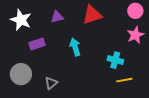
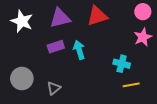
purple triangle: (57, 17) -> (60, 18), size x1.5
purple rectangle: (37, 44) -> (56, 47), moved

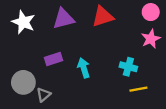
purple rectangle: (56, 47) -> (54, 59), moved
cyan arrow: (79, 50) -> (84, 68), moved
gray triangle: (54, 88) -> (43, 95), moved

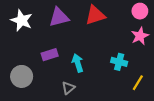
yellow line: (138, 89) -> (138, 83), moved, turned -49
gray triangle: (43, 95) -> (68, 88), moved

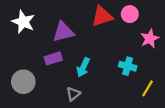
pink circle: (140, 11) -> (130, 14), moved
purple triangle: (59, 17) -> (63, 32), moved
cyan arrow: (78, 63) -> (83, 67), turned -138

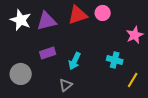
pink circle: (130, 14) -> (103, 13), moved
red triangle: (102, 16) -> (78, 15), moved
purple triangle: (63, 32) -> (47, 21), moved

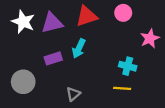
pink circle: (103, 13) -> (123, 13), moved
cyan arrow: (75, 61) -> (79, 48), moved
yellow line: (133, 80) -> (122, 88), moved, turned 63

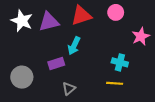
purple rectangle: (53, 58) -> (56, 64), moved

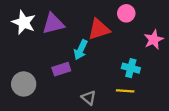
red triangle: (81, 16) -> (99, 29), moved
gray triangle: (69, 89) -> (89, 98), moved, turned -40

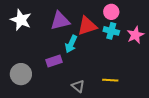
purple triangle: (53, 24) -> (60, 21), moved
cyan cross: (131, 68) -> (111, 31), moved

